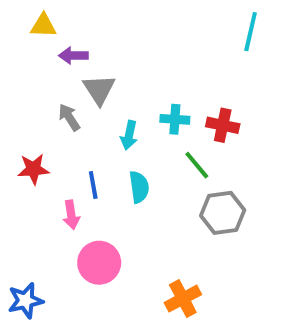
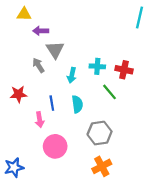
gray hexagon: (223, 213) -> (100, 133), moved

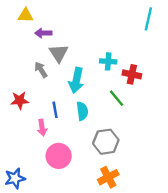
cyan cross: (97, 66) -> (108, 61), moved
cyan arrow: (72, 75) -> (76, 80), size x1.5

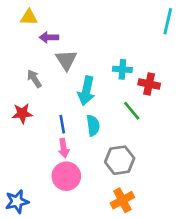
gray arrow: (41, 70) -> (34, 79), moved
pink arrow: (42, 128) -> (64, 148), moved

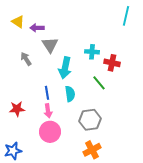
yellow triangle: (29, 17) -> (18, 22), moved, turned 32
red star: (22, 113) -> (17, 109), moved

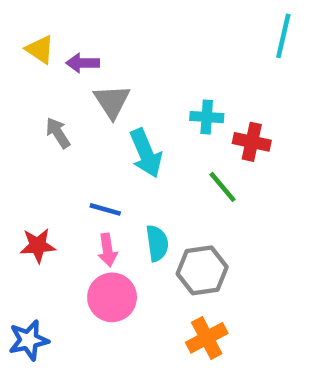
cyan arrow: (65, 68) -> (146, 153), turned -35
blue line: (47, 93) -> (105, 209), turned -64
cyan semicircle: (70, 94) -> (157, 243), moved

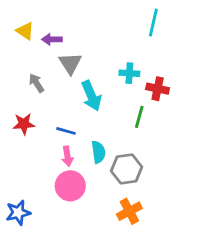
cyan line: (283, 36) -> (153, 22), moved
green line: (222, 187) -> (139, 117), turned 55
red star: (38, 246) -> (24, 124), moved

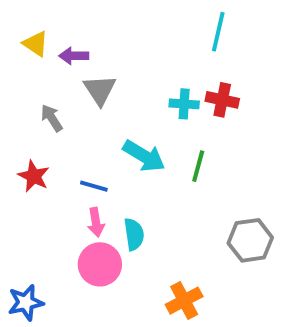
red cross: (158, 89) -> (222, 100), moved
cyan arrow: (91, 96) -> (144, 156), moved, turned -36
red star: (24, 124) -> (34, 176), turned 30
cyan semicircle: (98, 152) -> (134, 234), moved
gray hexagon: (127, 169) -> (250, 240), moved

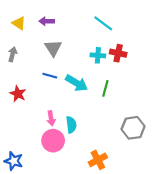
cyan line: (218, 32) -> (103, 23), moved, turned -66
purple arrow: (74, 56) -> (47, 21), moved
gray arrow: (52, 118) -> (13, 54), moved, turned 48
blue line: (94, 186) -> (50, 76), moved
blue star: (26, 303) -> (14, 161), turned 30

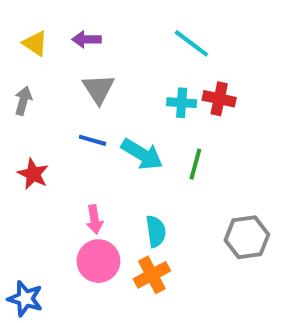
cyan semicircle: (71, 125) -> (156, 231), moved
orange cross: (98, 160) -> (152, 275), moved

